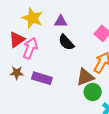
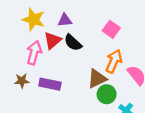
red triangle: (17, 40) -> (53, 41), moved

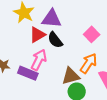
purple triangle: (65, 20) -> (52, 19), size x1.5
pink arrow: (34, 53) -> (39, 60), moved

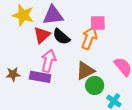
pink square: (92, 34) -> (98, 23), turned -35
orange arrow: (89, 63) -> (89, 38), moved

